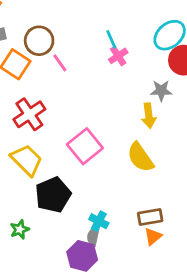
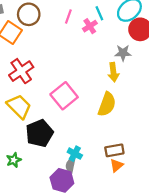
cyan line: (111, 39) -> (99, 13), moved
pink line: (60, 63) -> (68, 16), moved, turned 56
yellow semicircle: (140, 157) -> (107, 104), turned -125

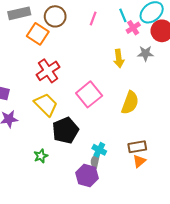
pink cross: (90, 26) -> (133, 28), moved
yellow arrow: (113, 72) -> (119, 59), moved

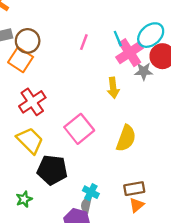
brown circle: (55, 16) -> (28, 41), moved
pink cross: (133, 28) -> (130, 53), size x1.6
gray star: (145, 53) -> (144, 71), moved
black pentagon: (65, 130) -> (52, 170), turned 30

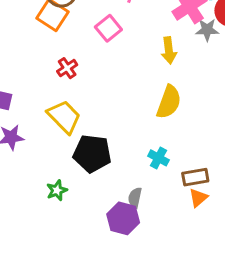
red cross: (32, 102) -> (67, 68), size x0.6
pink square: (79, 129) -> (108, 28), moved, size x0.7
yellow semicircle: (126, 138) -> (169, 102), moved
cyan cross: (91, 192) -> (159, 158), moved

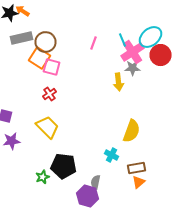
pink square: (108, 28) -> (52, 67), moved, turned -36
gray star: (207, 30) -> (132, 68), moved
yellow semicircle: (169, 102) -> (132, 131), moved
black pentagon: (92, 154) -> (64, 166), moved

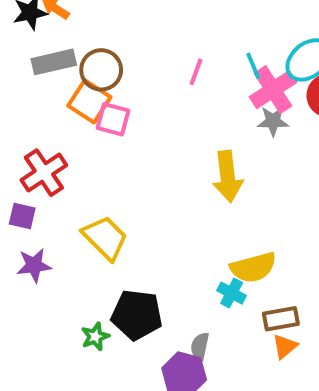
yellow arrow: (118, 82) -> (228, 177), moved, size x1.4
red cross: (50, 94) -> (44, 173), moved, size x1.6
yellow semicircle: (132, 131) -> (253, 267), moved, turned 55

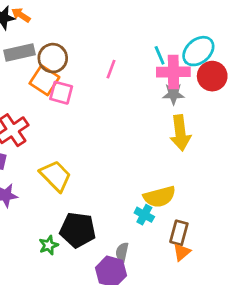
pink line: (196, 72) -> (111, 69), moved
pink cross: (273, 90) -> (173, 72), turned 32
yellow arrow: (228, 177) -> (180, 133), moved
brown rectangle: (281, 319) -> (179, 233), turned -65

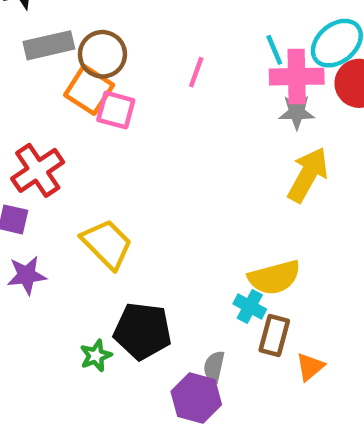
yellow arrow: (180, 133) -> (308, 175), turned -144
brown rectangle: (179, 233) -> (274, 335), moved

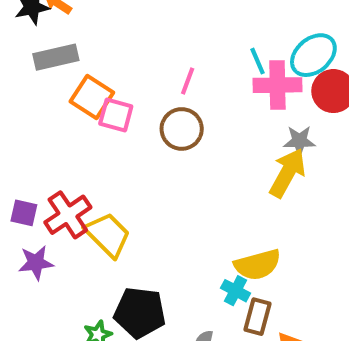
brown circle: (102, 54) -> (182, 129), moved
gray star: (297, 112) -> (299, 141), moved
red cross: (38, 170) -> (68, 215), moved

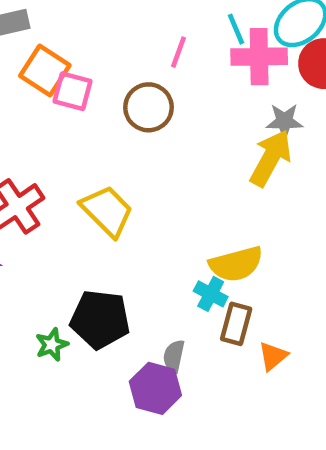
pink line: (188, 81) -> (178, 52), moved
yellow trapezoid: (108, 235) -> (107, 211), moved

